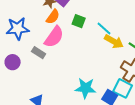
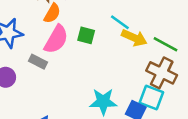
green square: (79, 21) -> (86, 35), moved

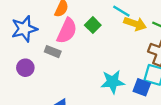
green square: (86, 35) -> (93, 25), turned 35

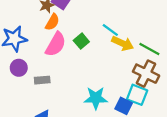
gray rectangle: (53, 52) -> (42, 80), moved, turned -32
purple circle: (25, 68) -> (19, 68), moved

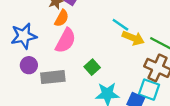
green square: (81, 41) -> (92, 67), moved
gray rectangle: (42, 80) -> (53, 77), size x1.5

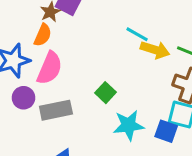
orange semicircle: (62, 18) -> (43, 35), moved
pink semicircle: (66, 41) -> (50, 68), moved

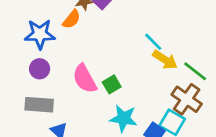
pink semicircle: (50, 68) -> (85, 79), moved, turned 112
gray rectangle: (56, 110) -> (39, 105), moved

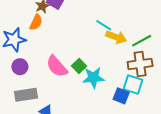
green line: (195, 71) -> (142, 41), turned -54
brown cross: (187, 99) -> (140, 64), turned -30
cyan star: (124, 118) -> (93, 78), moved

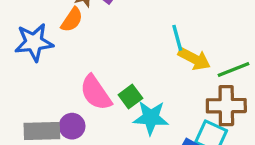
cyan line: (104, 25) -> (177, 38), turned 35
purple circle: (20, 67) -> (72, 126), moved

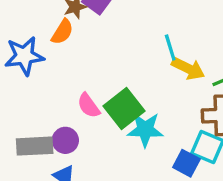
pink semicircle: (96, 93) -> (89, 106), size x0.7
green square: (130, 96) -> (124, 109), size x1.6

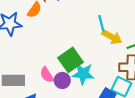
pink semicircle: (89, 106) -> (47, 75), moved
purple circle: (65, 140) -> (62, 80), moved

